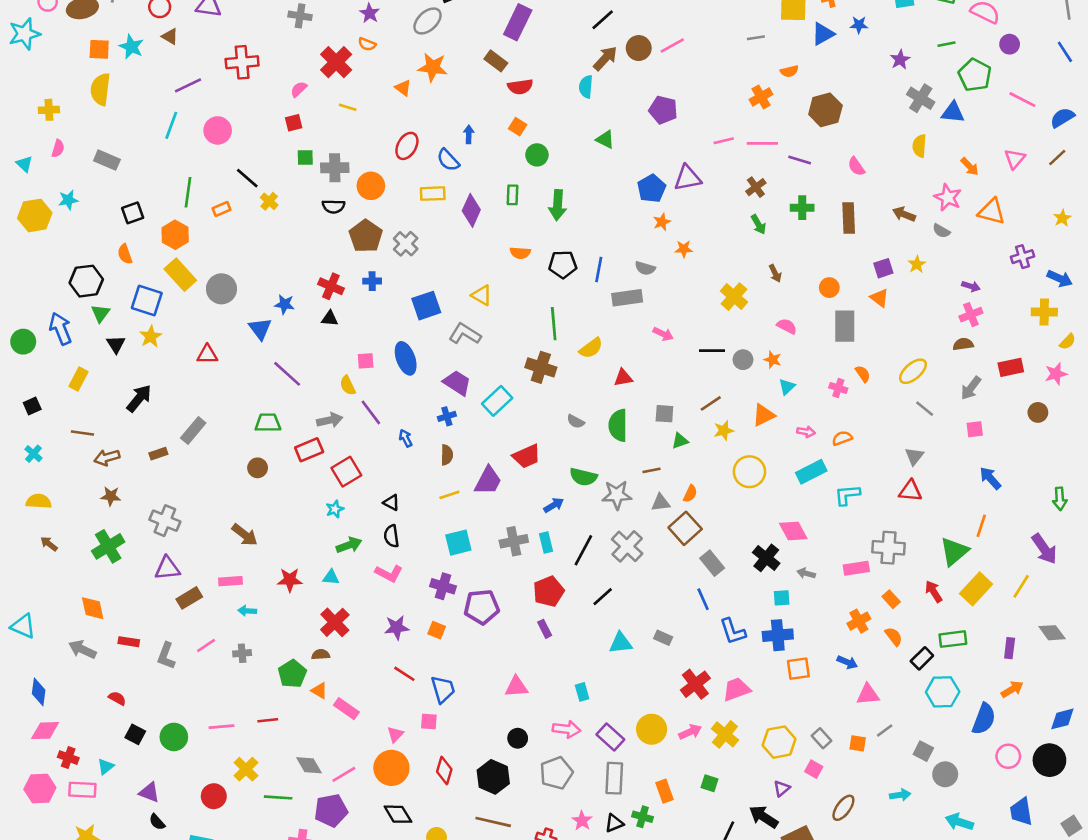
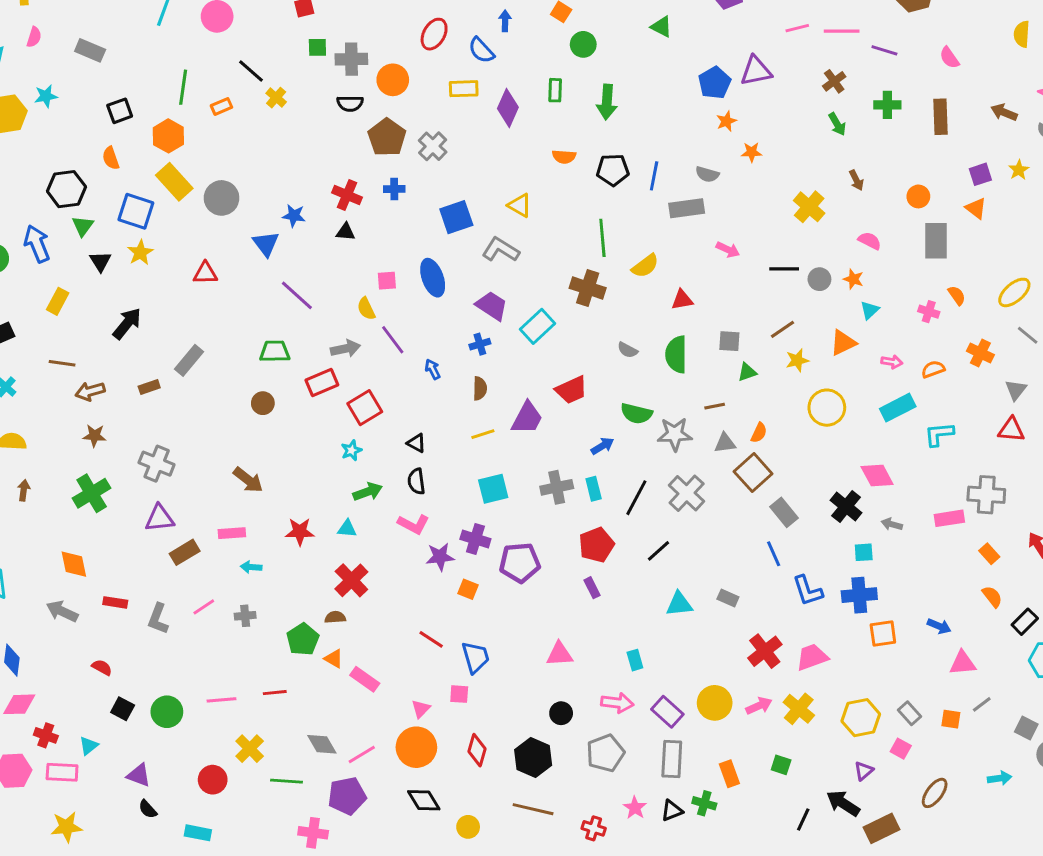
brown arrow: (49, 544) -> (24, 490), turned 60
orange cross: (859, 621) -> (980, 353), moved, turned -35
purple star: (397, 627) -> (440, 557), moved

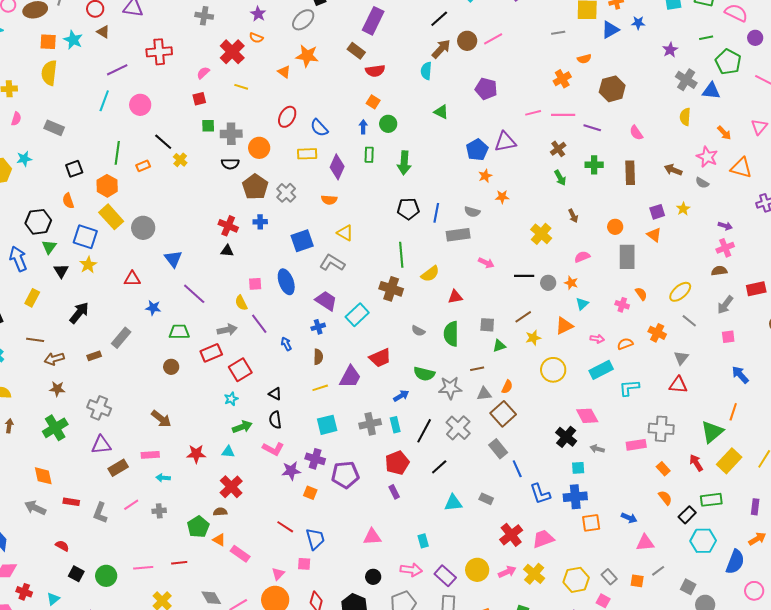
blue arrow: (505, 21) -> (363, 127), moved
orange semicircle: (564, 157) -> (329, 200), moved
blue star: (294, 216) -> (153, 308), moved
pink semicircle: (870, 241) -> (582, 257), turned -49
gray rectangle: (784, 512) -> (498, 449), moved

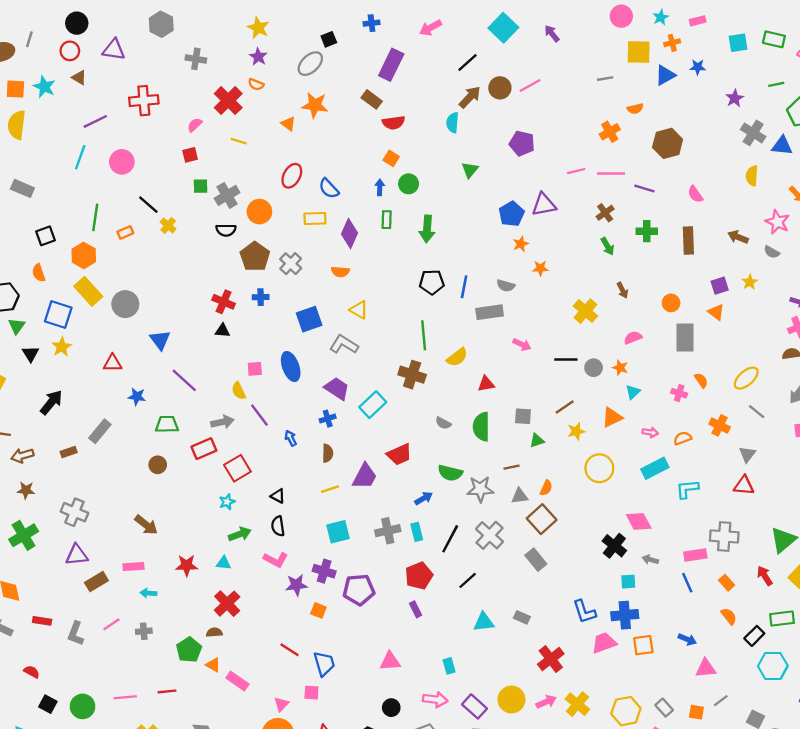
green triangle: (441, 112) -> (470, 170), turned 42
gray cross: (231, 134) -> (227, 195), turned -30
blue line: (517, 469) -> (687, 583), moved
pink trapezoid: (543, 539) -> (604, 643), moved

